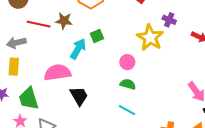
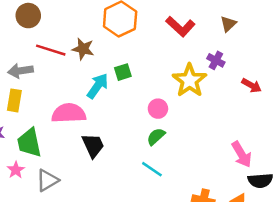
green semicircle: (128, 84) -> (156, 137), turned -63

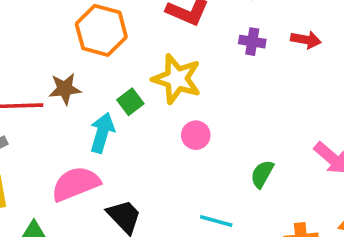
yellow star: (190, 80) -> (177, 79), moved
red arrow: (252, 85) -> (306, 40), moved
green semicircle: (156, 137) -> (262, 174), moved

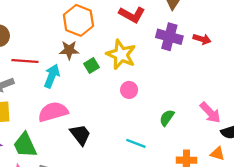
purple cross: (252, 42) -> (169, 37), size x1.6
brown star: (65, 89) -> (69, 50), moved
cyan arrow: (102, 133) -> (52, 76), moved

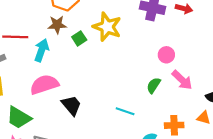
pink circle: (129, 90) -> (166, 55), moved
pink arrow: (210, 113) -> (182, 80), moved
green trapezoid: (25, 145) -> (19, 118), turned -32

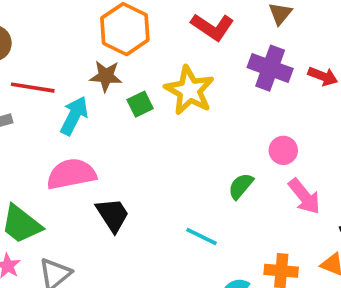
green semicircle: (154, 85) -> (241, 186), moved

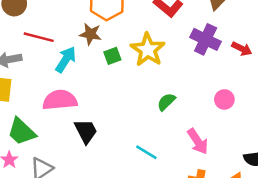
pink circle: (283, 150) -> (224, 99), moved
green semicircle: (241, 186) -> (166, 102), moved
pink arrow: (304, 196) -> (198, 141), moved

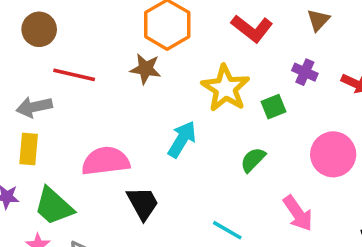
purple cross: (206, 39) -> (305, 72), size x0.6
green square: (112, 56) -> (274, 107), moved
cyan arrow: (66, 60) -> (182, 139), moved
pink circle: (224, 99) -> (333, 154), size x1.6

